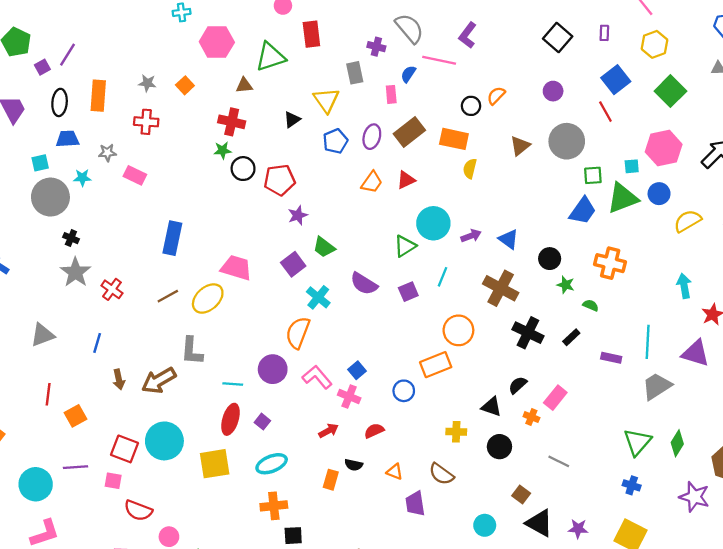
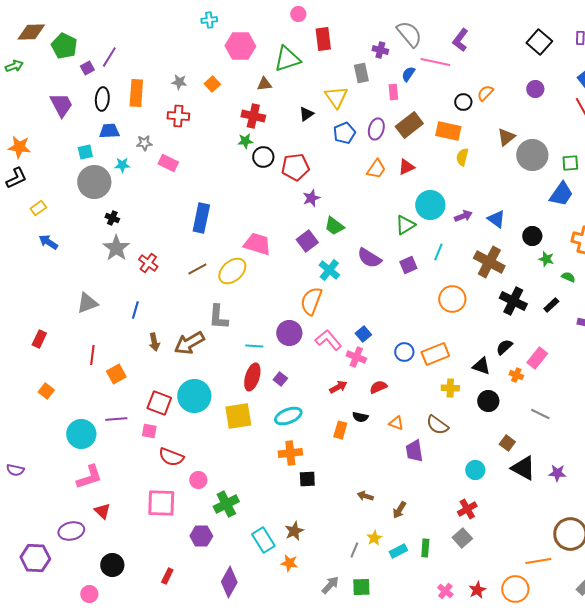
gray circle: (567, 141) -> (532, 155), moved
orange rectangle: (436, 365) -> (435, 354), moved

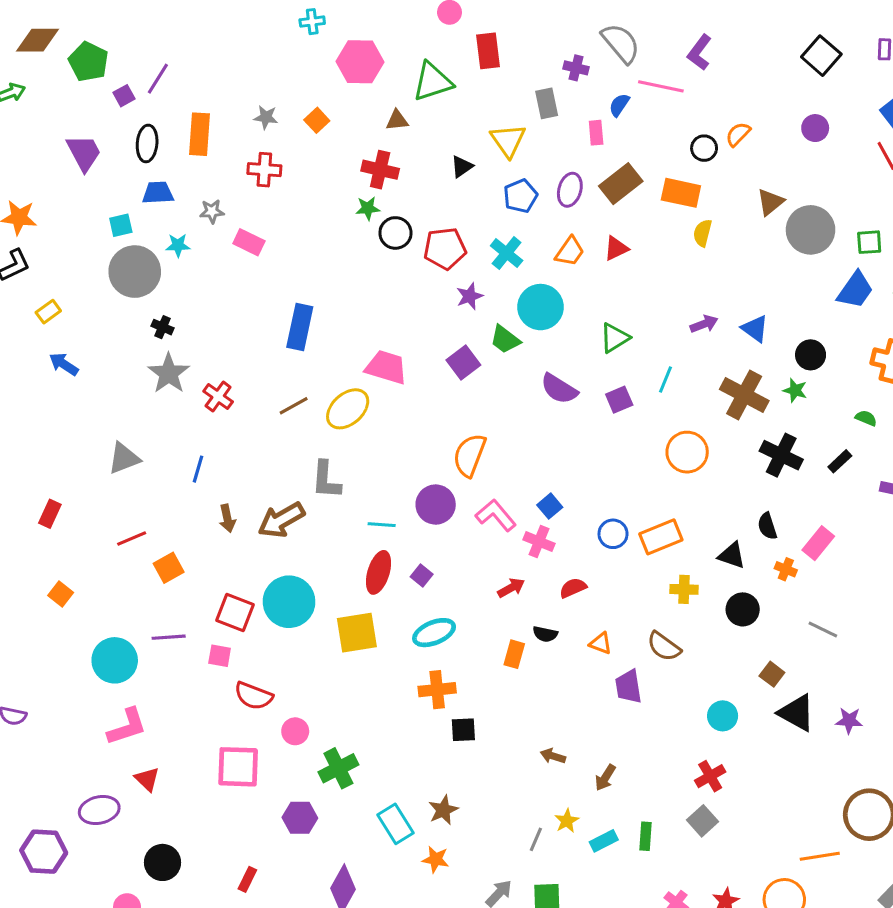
cyan circle: (430, 205) -> (541, 307), moved
green star: (546, 259) -> (795, 390), moved
cyan cross: (329, 270) -> (507, 253), moved
black semicircle: (504, 347) -> (767, 526), turned -66
red line: (92, 355) -> (132, 538), turned 60

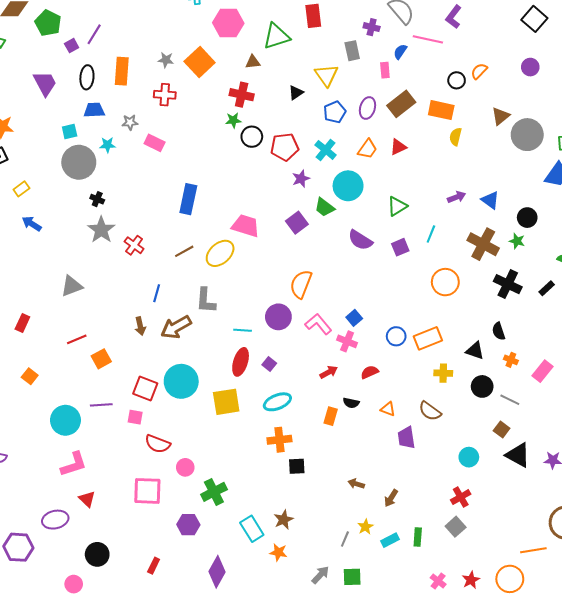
orange square: (317, 120) -> (200, 62), size x1.8
blue line: (198, 469) -> (157, 293), moved
pink rectangle: (818, 543) -> (543, 371), moved
gray line: (823, 629) -> (510, 400), moved

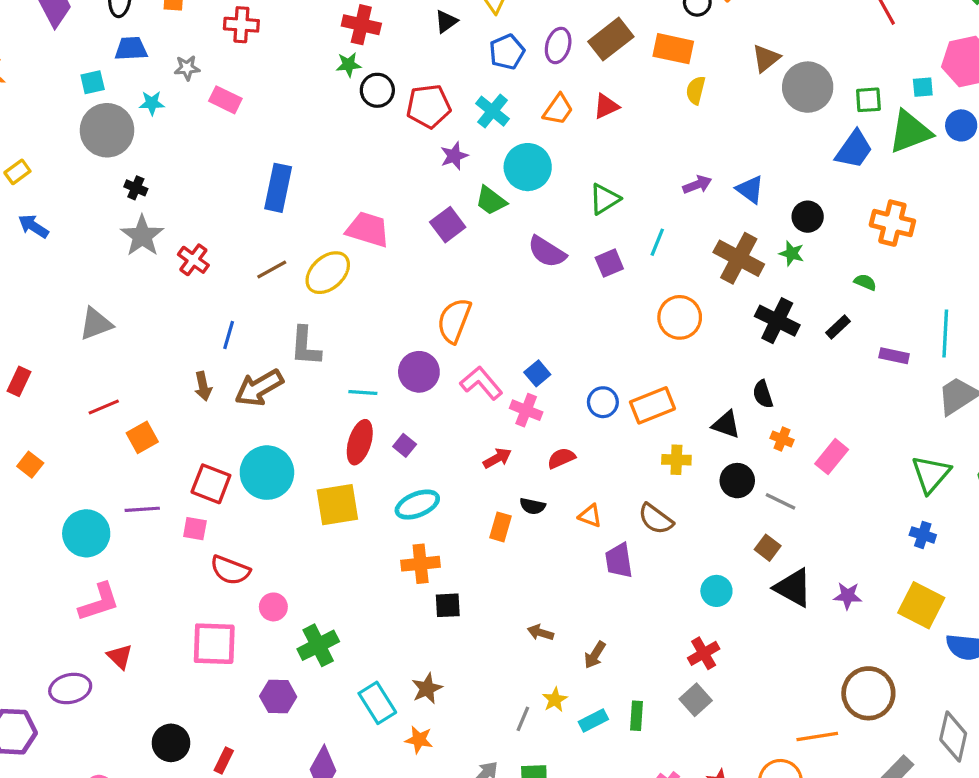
black circle: (97, 554) -> (171, 743), moved

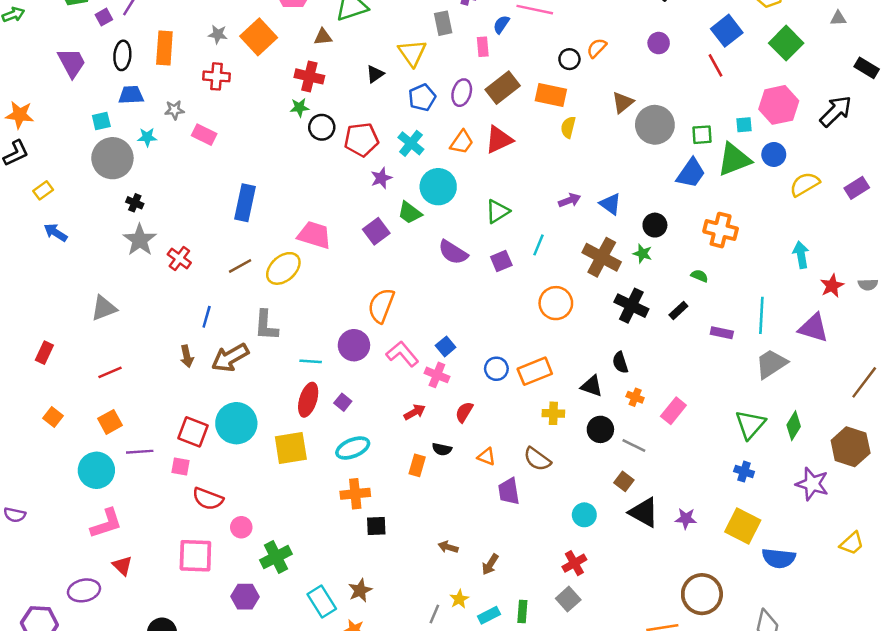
red triangle: (606, 106) -> (499, 140), size x1.4
orange square: (142, 437) -> (110, 422), moved
red semicircle: (561, 458) -> (464, 412), turned -35

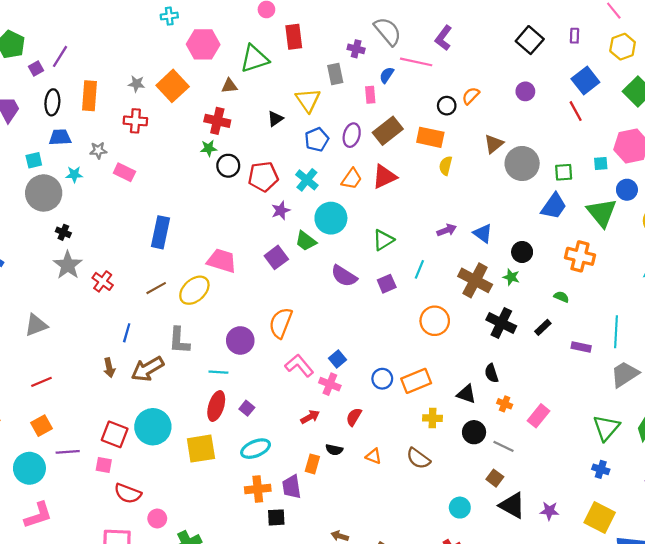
green triangle: (734, 159) -> (602, 213), moved, turned -48
purple circle: (354, 345) -> (240, 340), moved
purple trapezoid: (509, 491) -> (292, 487), moved

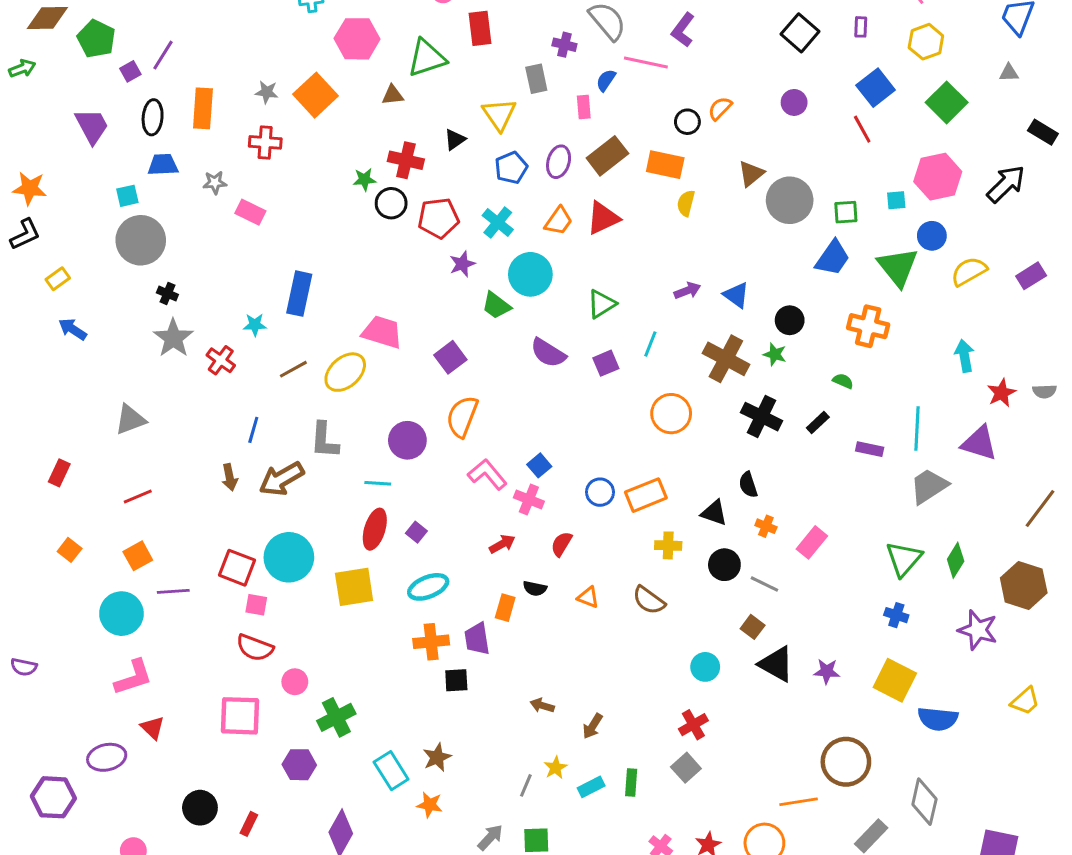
red cross: (217, 121) -> (406, 160), moved
cyan star: (74, 174) -> (255, 325), moved
purple square: (276, 257) -> (450, 357), moved
pink square: (104, 465) -> (256, 605), moved

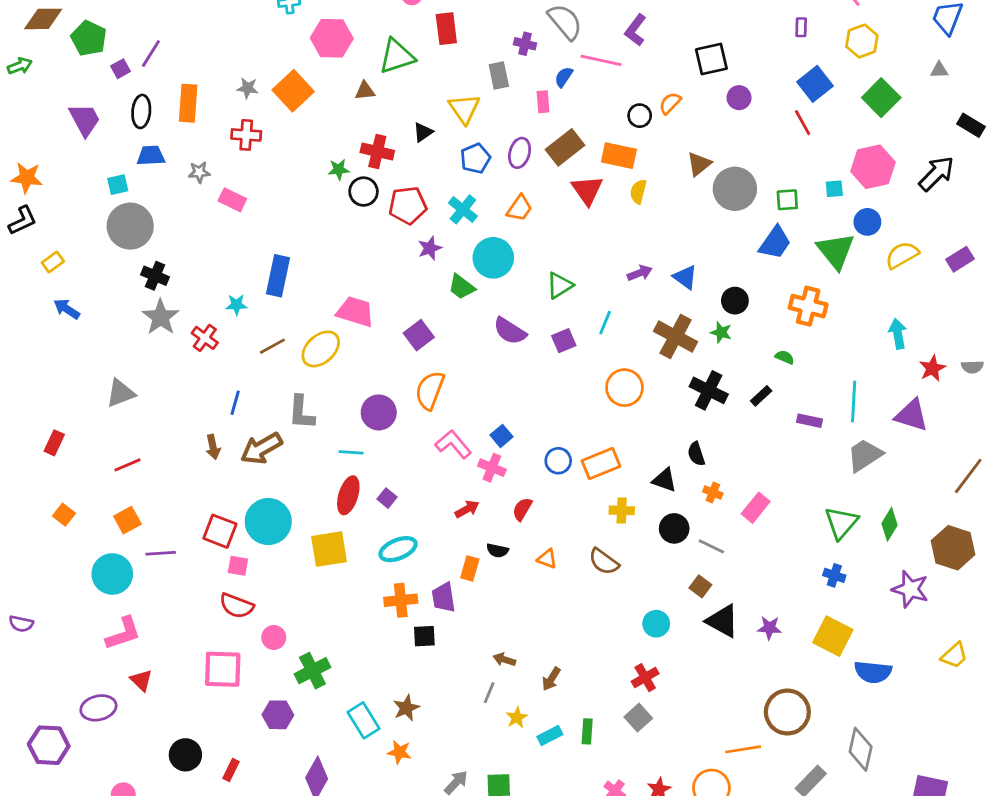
black square: (800, 33) -> (711, 59), moved, turned 36
red triangle: (603, 218) -> (587, 190), moved, turned -40
black cross: (167, 294) -> (155, 276), size x1.4
gray line: (526, 785) -> (489, 693), moved

